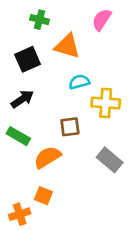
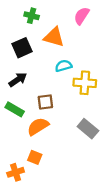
brown square: (70, 127) -> (45, 102), moved

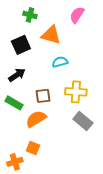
yellow cross: (85, 83) -> (76, 92), moved

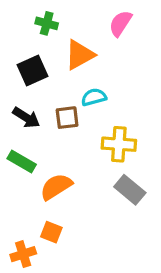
orange triangle: (51, 35) -> (80, 55), turned -45
black arrow: (17, 75) -> (26, 118), turned 66
brown square: (43, 96) -> (67, 118), moved

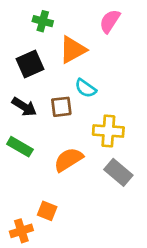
cyan semicircle: (94, 97) -> (86, 88), turned -130
orange semicircle: (56, 187) -> (68, 160), moved

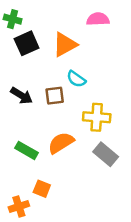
green cross: (43, 21) -> (13, 19), moved
pink semicircle: (110, 21) -> (98, 19), turned 55
black square: (30, 64) -> (27, 43), moved
green rectangle: (20, 147) -> (27, 150), moved

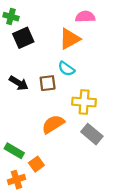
orange triangle: (65, 45) -> (70, 39), moved
green rectangle: (27, 150) -> (14, 151), moved
orange square: (42, 189) -> (36, 164), turned 32

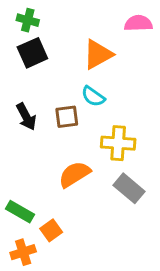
green cross: (11, 17) -> (28, 20), moved
pink semicircle: (85, 17) -> (138, 23), moved
black arrow: (19, 83) -> (26, 117), turned 30

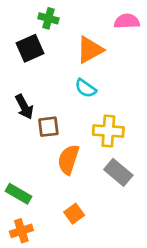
green cross: (28, 20) -> (48, 18), moved
brown square: (67, 117) -> (48, 127), moved
orange semicircle: (74, 174) -> (68, 160), turned -40
orange square: (51, 230) -> (74, 214), moved

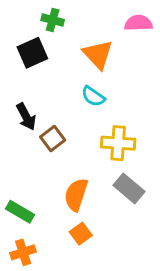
orange triangle: (90, 50) -> (98, 54), turned -44
brown square: (48, 127) -> (53, 138), turned -30
orange semicircle: (68, 160) -> (76, 195), moved

